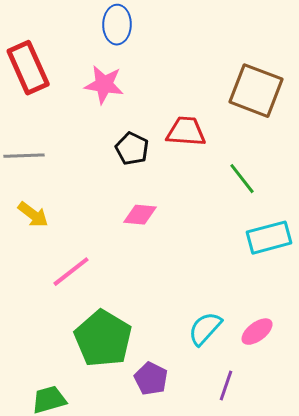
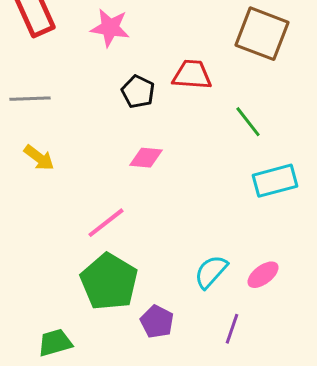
pink line: (71, 272) -> (106, 223), moved

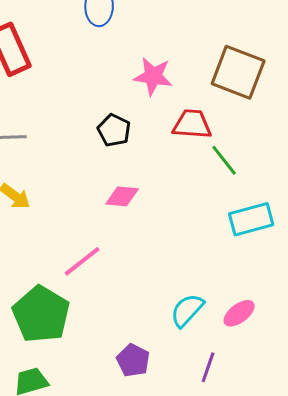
pink star: (110, 28) -> (153, 76), moved
red trapezoid: (192, 75) -> (192, 124), moved
green pentagon: (109, 282) -> (41, 314), moved

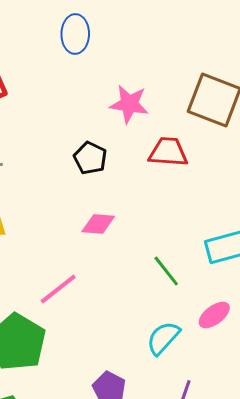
green line: (224, 160) -> (166, 271), moved
pink ellipse: (239, 313) -> (214, 315), moved

